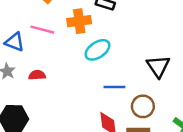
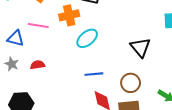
blue line: (114, 87) -> (94, 74), moved

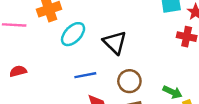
black triangle: (140, 47) -> (115, 43), moved

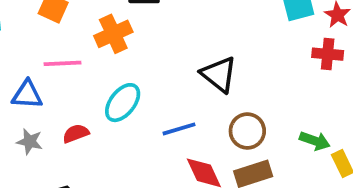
cyan ellipse: (73, 34) -> (123, 103), moved

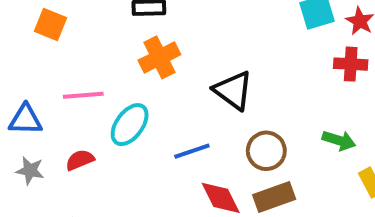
orange cross: (113, 34) -> (159, 57), moved
pink line: (63, 63) -> (83, 95), moved
green arrow: (315, 141) -> (339, 140), moved

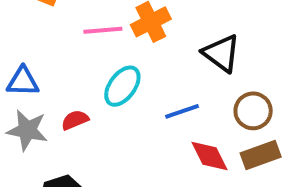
pink line: (83, 95) -> (103, 30), moved
gray star: (30, 171) -> (27, 130), size x1.5

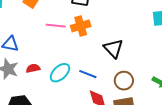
cyan ellipse: (122, 86) -> (60, 73), moved
blue line: (182, 111) -> (88, 74), turned 30

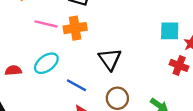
cyan ellipse: (60, 73) -> (46, 63), moved

